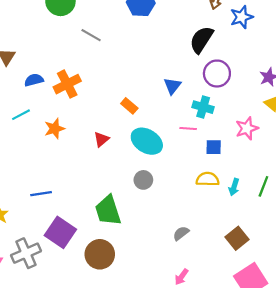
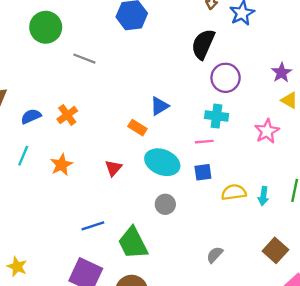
orange cross: (67, 84) -> (67, 115), size x0.7
blue triangle: (172, 86) -> (159, 106), moved, turned 30
cyan line: (21, 115) -> (23, 156), turned -30
blue square: (214, 147) -> (203, 172), moved
blue line: (41, 194) -> (93, 226), moved

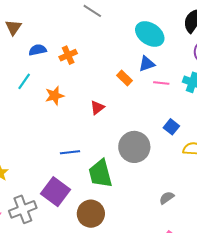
pink line: (204, 142) -> (161, 83), moved
cyan ellipse: (162, 162) -> (150, 34), moved
blue square: (203, 172) -> (171, 127), turned 35
gray circle: (165, 204) -> (134, 147), size x1.8

